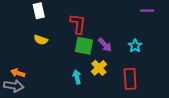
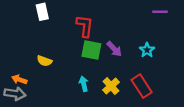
yellow semicircle: (41, 40) -> (44, 61), moved
yellow cross: (99, 68) -> (111, 86), moved
red rectangle: (130, 79) -> (142, 86), turned -30

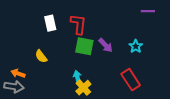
white rectangle: (42, 12) -> (50, 23), moved
yellow semicircle: (44, 61) -> (41, 56), turned 32
yellow cross: (111, 86) -> (83, 88), moved

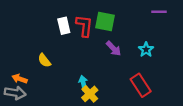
white rectangle: (50, 23) -> (64, 26), moved
green square: (84, 46) -> (105, 21), moved

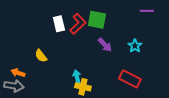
red L-shape: (84, 26) -> (78, 24), turned 40
red rectangle: (141, 85) -> (130, 79), turned -30
yellow cross: (90, 94) -> (83, 87), turned -35

